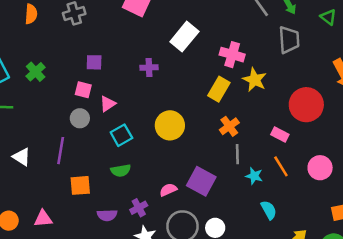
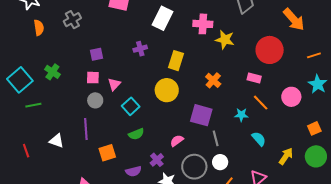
yellow rectangle: (219, 89) -> (176, 61), moved
gray line: (237, 154) -> (216, 138), moved
purple square: (201, 181) -> (201, 115), moved

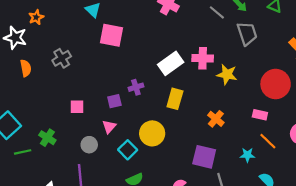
white rectangle: (162, 18) -> (171, 63), moved, turned 30
purple square: (96, 54) -> (114, 101), moved
green cross: (52, 72) -> (47, 138), moved
pink square: (93, 78) -> (77, 107), moved
yellow circle: (167, 90) -> (152, 133), moved

